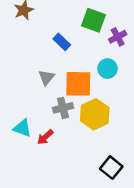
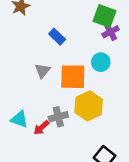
green square: (93, 20) -> (104, 16), moved
gray cross: (63, 108) -> (58, 117), moved

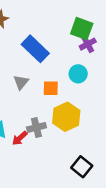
blue rectangle: (57, 37) -> (35, 49), size x1.6
orange square: (73, 77) -> (51, 88), size x0.6

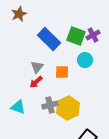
green square: (82, 29) -> (76, 36), moved
yellow hexagon: (66, 117) -> (68, 108), moved
red arrow: (20, 138) -> (36, 82), moved

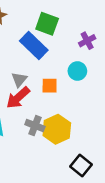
green square: (76, 36) -> (47, 24), moved
red arrow: (36, 82) -> (18, 98), size x1.5
gray cross: (50, 105) -> (35, 126), turned 35

